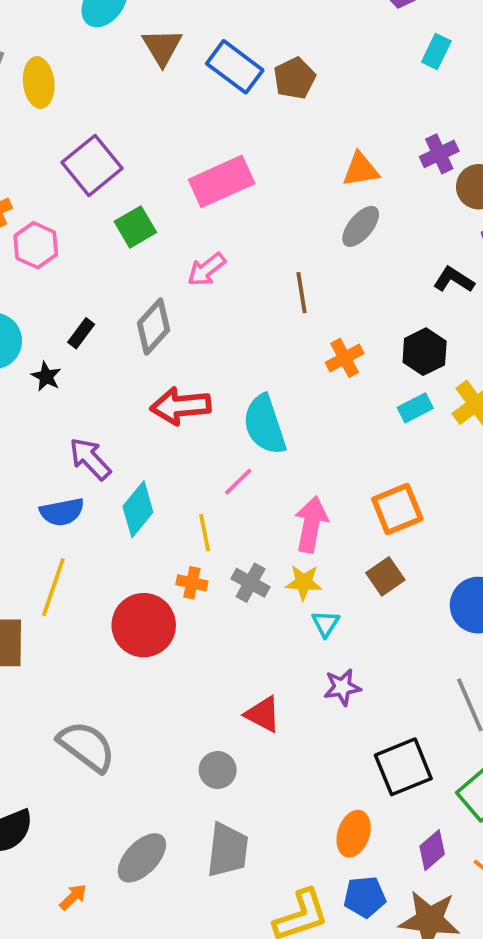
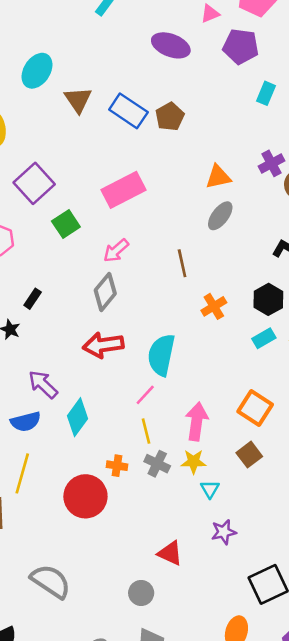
gray diamond: (154, 327) -> (105, 292), moved
cyan semicircle: (265, 425) -> (161, 355), turned 33
orange square: (397, 509) -> (255, 408), turned -32
yellow line: (205, 532) -> (146, 431), moved

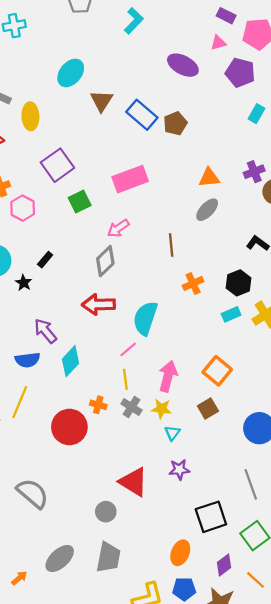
red triangle: (170, 553) -> (133, 482), size x1.4

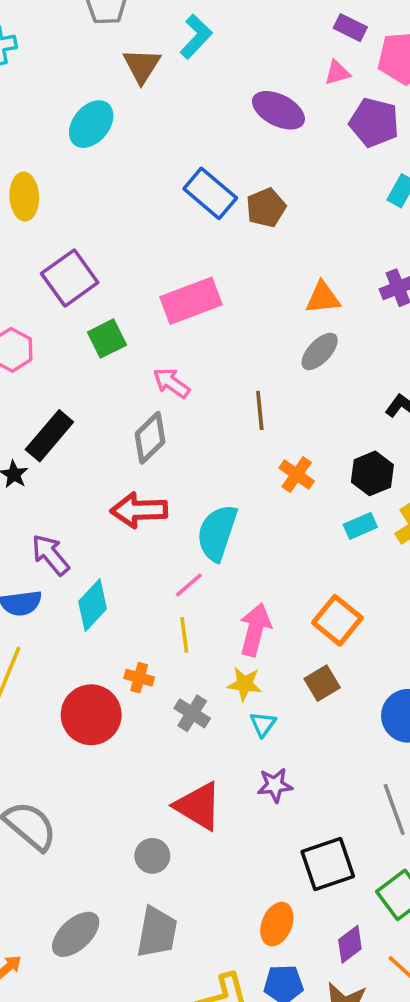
brown triangle: (102, 101) -> (142, 66), moved
pink arrow: (118, 228) -> (171, 383), turned 70
black rectangle: (45, 260) -> (49, 436), size x1.8
orange cross: (193, 283) -> (297, 475), turned -30
gray cross: (131, 407) -> (192, 713), moved

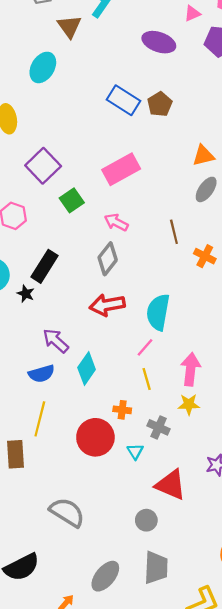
orange cross: (297, 475) -> (205, 256), moved
cyan triangle: (263, 724) -> (135, 451), moved

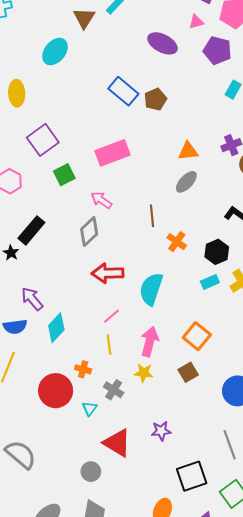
red arrow: (107, 305) -> (108, 273), moved
cyan semicircle: (158, 312) -> (151, 289), moved

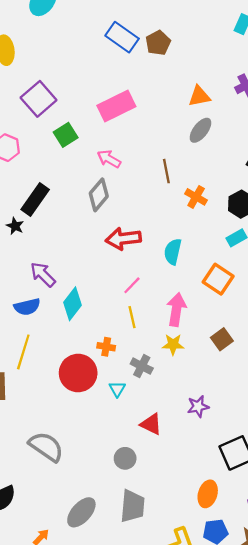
cyan semicircle: (151, 289) -> (173, 252), size x0.7
orange square: (197, 336) -> (218, 279), moved
red triangle: (117, 443) -> (151, 424), size x0.7

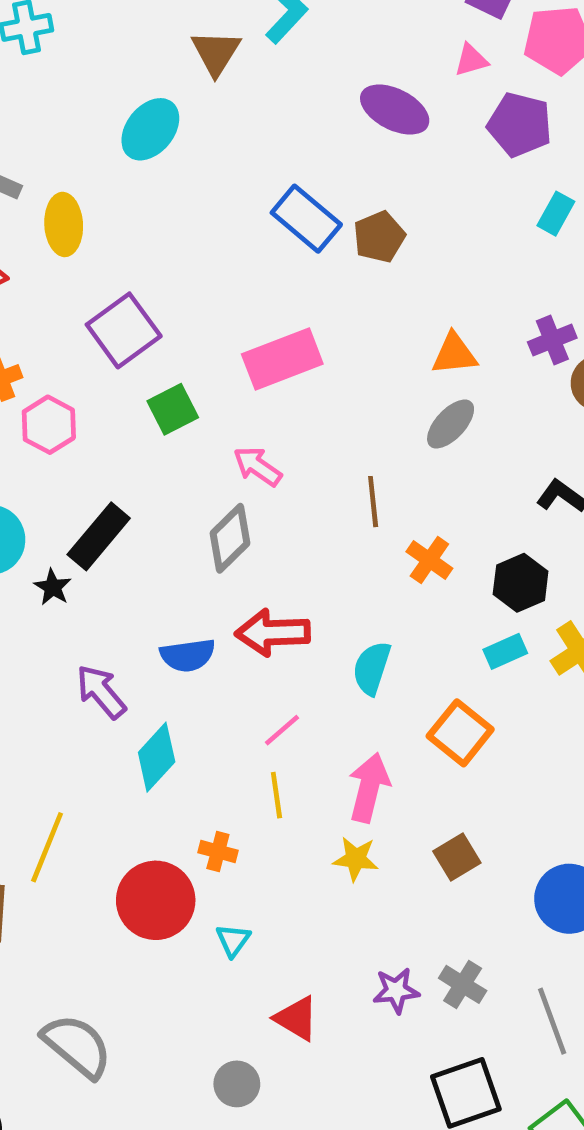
blue semicircle: (27, 307) -> (188, 655), moved
gray cross: (142, 366) -> (463, 984), moved

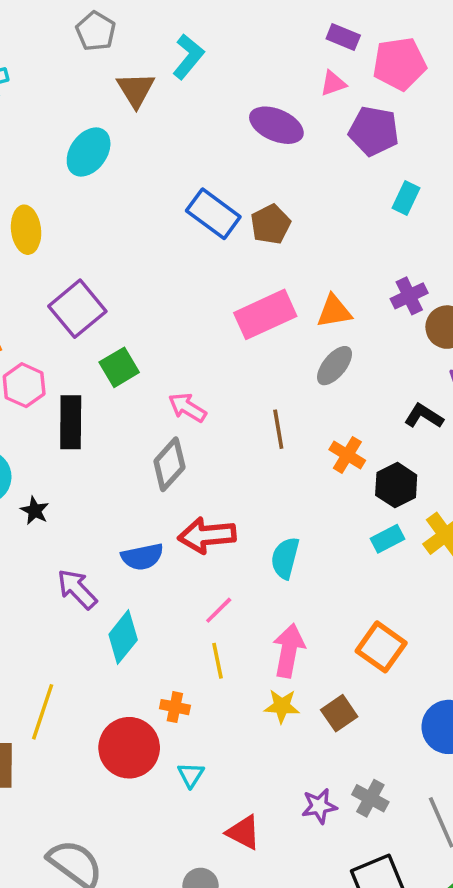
pink rectangle: (282, 359) -> (265, 314), moved
black rectangle: (99, 536) -> (71, 422), moved, turned -36
orange cross: (429, 560) -> (347, 455), moved
orange square: (460, 733) -> (381, 647), moved
brown square: (457, 857) -> (339, 713), moved

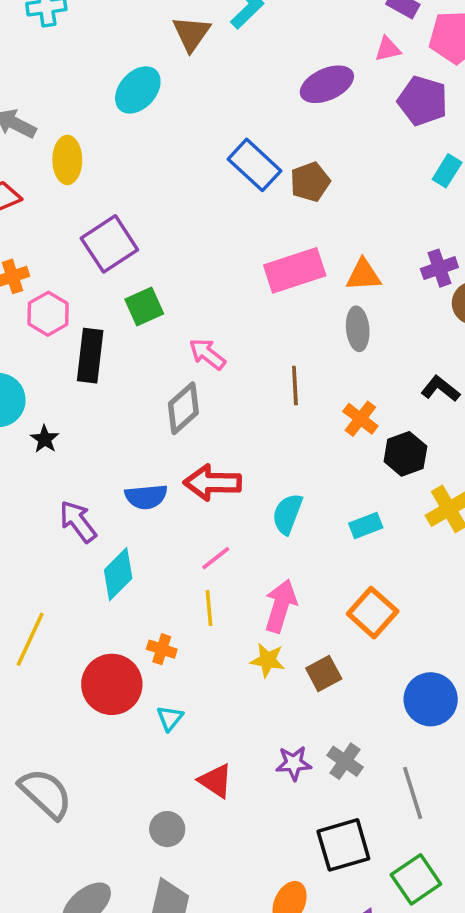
purple ellipse: (276, 125) -> (327, 84), turned -54
gray ellipse: (335, 366) -> (358, 329), turned -51
cyan rectangle: (388, 539) -> (366, 526), moved

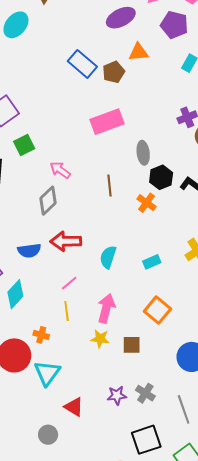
orange triangle: (363, 275) -> (138, 52), moved
black hexagon: (405, 454) -> (161, 177), moved
brown square: (324, 674) -> (132, 345), turned 30
cyan triangle: (170, 718) -> (47, 373), size x1.8

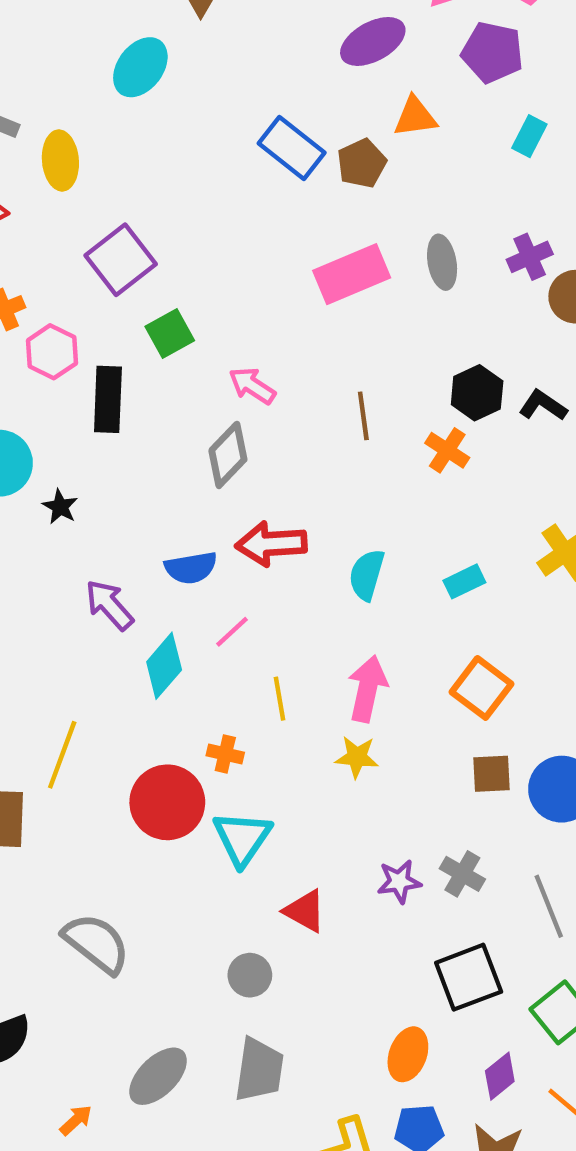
gray ellipse: (143, 153) -> (442, 262), moved
pink line: (69, 283) -> (232, 632), moved
brown square: (132, 345) -> (492, 774), moved

